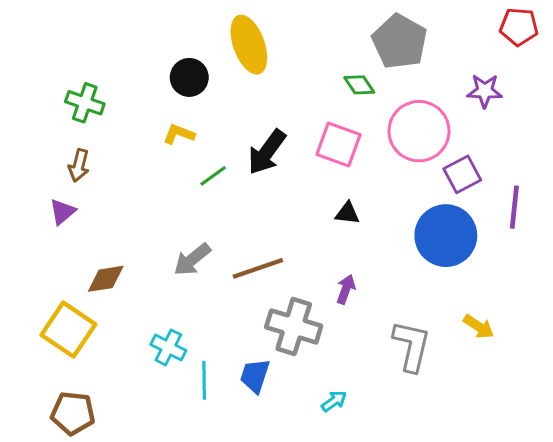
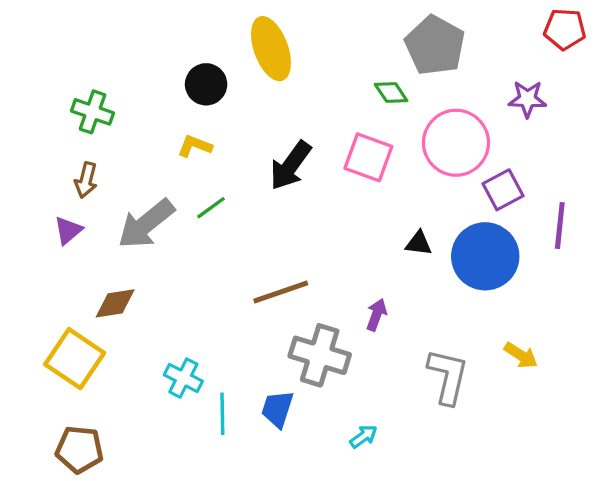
green line: (213, 176) -> (211, 208), moved
black triangle: (347, 213) -> (419, 243), moved
gray arrow: (192, 259) -> (146, 224), moved, size x1.4

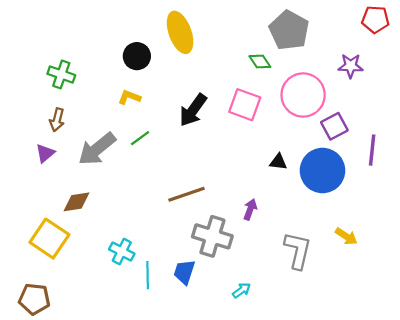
brown pentagon: (79, 449) -> (34, 299), moved

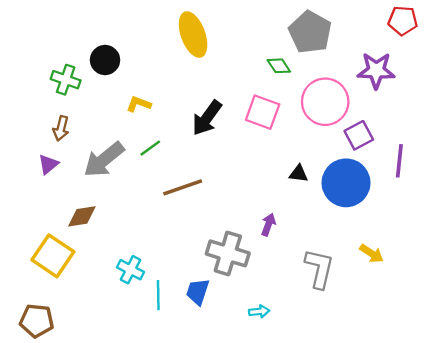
black circle: (137, 56) -> (105, 60), moved
purple star: (351, 66) -> (376, 70), size x1.4
brown line: (187, 194) -> (183, 187), moved
cyan arrow: (242, 290) -> (259, 311), turned 30

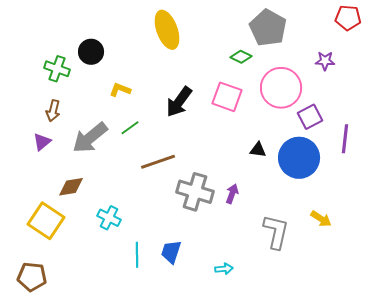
green diamond: (279, 66) -> (241, 57), turned -30
purple star: (376, 70) -> (325, 61), size x0.6
gray cross: (228, 253) -> (195, 192), moved
cyan cross: (131, 270) -> (109, 218), moved

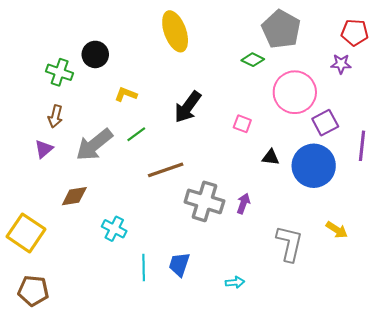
red pentagon: (348, 18) -> (355, 32), moved
pink square: (227, 97) -> (242, 124), moved, size x0.6
yellow square: (46, 221) -> (26, 233), moved

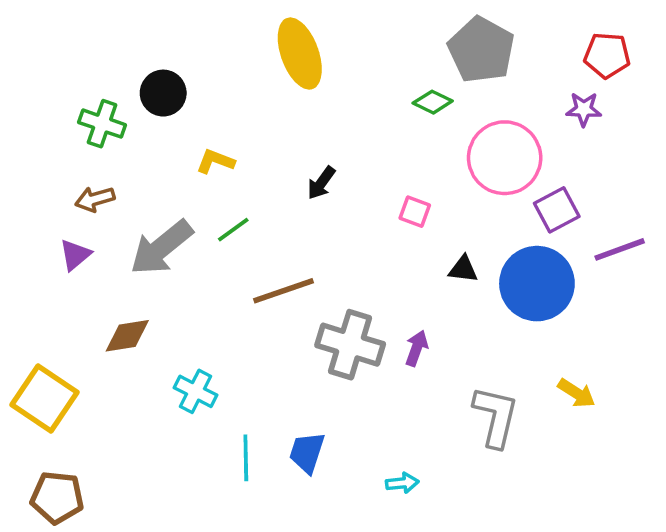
black arrow: (188, 107) -> (321, 183), size x0.6
brown arrow: (55, 116) -> (95, 199), turned 60
purple line: (362, 146) -> (620, 249), turned 64

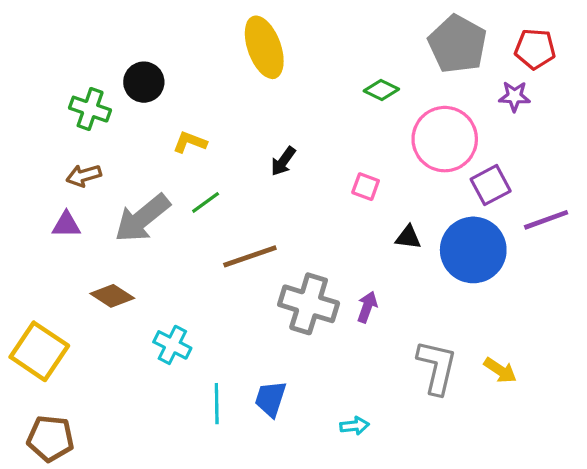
gray pentagon: (481, 50) -> (457, 44), moved
purple triangle: (75, 255) -> (66, 225), turned 40
brown diamond: (127, 336) -> (112, 296), turned 42
yellow arrow: (577, 393) -> (500, 370), moved

